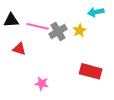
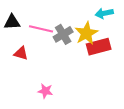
yellow star: (79, 30) -> (86, 33), size x1.5
red rectangle: (91, 71) -> (99, 47), moved, turned -30

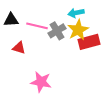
cyan arrow: (104, 13) -> (76, 13), moved
pink star: (45, 91) -> (41, 82), size x1.5

